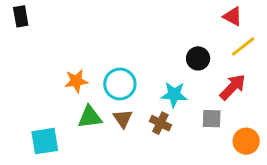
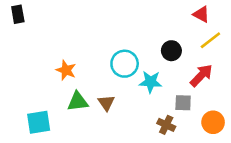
orange star: (76, 81) -> (66, 70), turned 30
cyan circle: (120, 84) -> (125, 64), moved
brown cross: (160, 123) -> (166, 125), moved

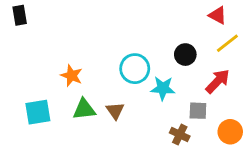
cyan square: (39, 122) -> (38, 112), moved

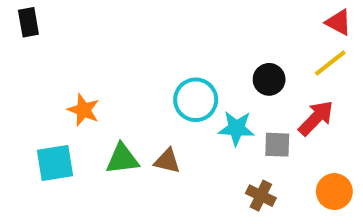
red triangle: (218, 15) -> (338, 22), moved
orange star: (72, 76) -> (83, 110), moved
brown triangle: (115, 111) -> (167, 161), turned -42
gray square: (198, 111) -> (277, 145), moved

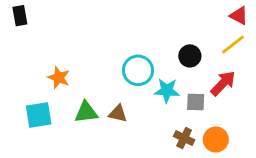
orange circle: (334, 192) -> (216, 140), moved

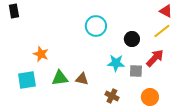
cyan circle: (138, 70) -> (96, 26), moved
brown cross: (184, 138) -> (112, 96), moved

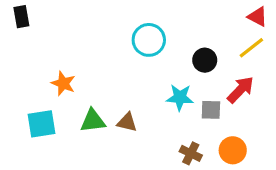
brown cross: (112, 96) -> (191, 153), moved

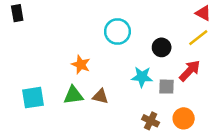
orange star: (63, 83) -> (81, 65), moved

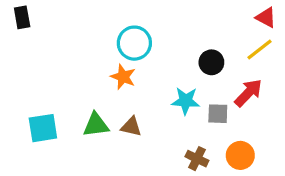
cyan circle: (117, 32) -> (134, 43), moved
orange star: (81, 65) -> (123, 77), moved

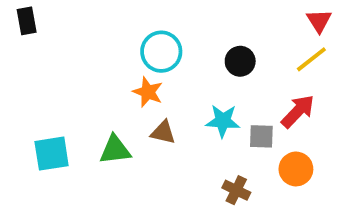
red triangle: (266, 17) -> (319, 21), turned 30
black circle: (211, 62) -> (240, 61), moved
brown triangle: (131, 127) -> (163, 132), moved
orange circle: (240, 155) -> (296, 169), moved

